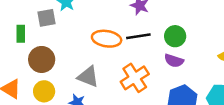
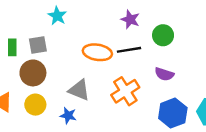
gray square: (47, 18) -> (38, 45), moved
green circle: (175, 36) -> (163, 35), moved

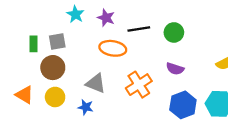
purple star: (130, 19) -> (106, 18), moved
black line: (129, 50) -> (139, 29), moved

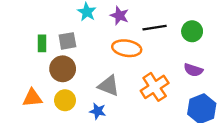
orange triangle: (24, 95) -> (32, 98), turned -36

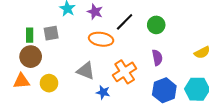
black line: (155, 28) -> (125, 22), turned -36
brown circle: (63, 69) -> (31, 57), moved
purple semicircle: (193, 70) -> (157, 58), turned -119
blue star: (98, 111) -> (103, 92), moved

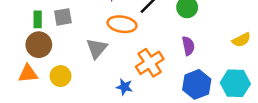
gray triangle: (86, 71) -> (97, 48), moved, turned 48

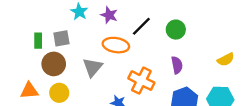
brown circle: (39, 45) -> (54, 64), moved
orange cross: (150, 63) -> (141, 81), turned -30

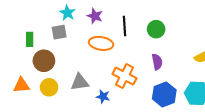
black line: (141, 26) -> (124, 26), turned -48
gray square: (61, 38) -> (59, 32), moved
gray triangle: (93, 67) -> (80, 82), moved, turned 42

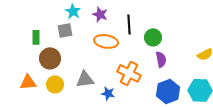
green circle: (156, 29) -> (153, 37), moved

